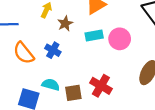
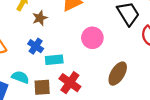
cyan rectangle: (94, 35) -> (54, 60), moved
blue cross: (53, 50) -> (36, 46), moved

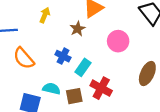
brown star: (40, 18) -> (78, 29), moved
cyan rectangle: (54, 60) -> (83, 67), turned -42

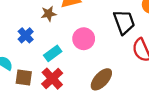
cyan rectangle: (83, 67) -> (53, 53), moved

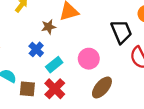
blue cross: (26, 35) -> (36, 49), moved
pink circle: (84, 39) -> (89, 59), moved

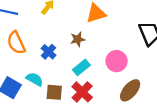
brown star: (49, 27) -> (78, 39), moved
blue cross: (36, 49) -> (49, 52), moved

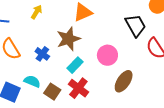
brown star: (78, 39) -> (68, 39), size x1.6
brown square: (54, 92) -> (52, 92), turned 35

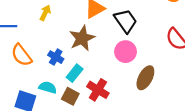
black trapezoid: (135, 25) -> (126, 21), moved
cyan rectangle: (75, 65) -> (75, 73), moved

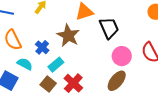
brown star: (82, 38) -> (68, 36), turned -30
pink circle: (126, 52) -> (122, 56), moved
cyan semicircle: (48, 87) -> (25, 64), moved

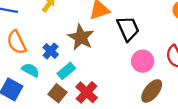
brown ellipse: (117, 81) -> (152, 91), moved

